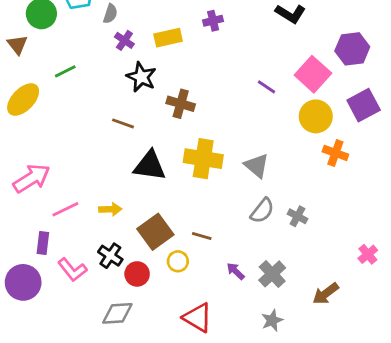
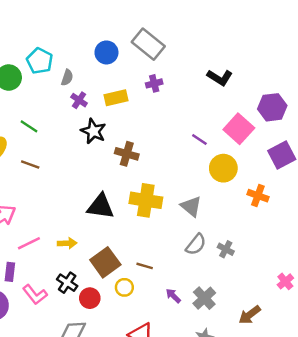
green line: (65, 71) -> (29, 126), turned 60
yellow circle: (316, 116) -> (223, 168), moved
brown line: (123, 123) -> (30, 165), moved

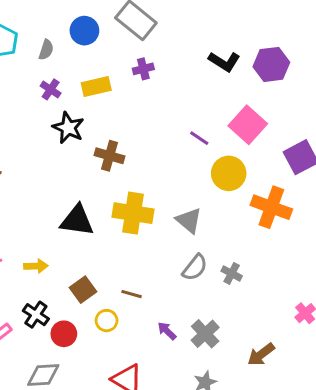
gray semicircle: (67, 78) -> (46, 50), moved
purple hexagon: (272, 107) -> (271, 64), moved
orange cross: (258, 196) -> (271, 207), size x1.5
brown square: (105, 262) -> (83, 290), size x0.7

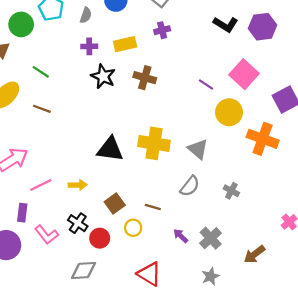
purple cross: (51, 89) -> (89, 46), turned -35
brown cross: (109, 156) -> (145, 78), moved
gray semicircle: (195, 268) -> (190, 186), moved

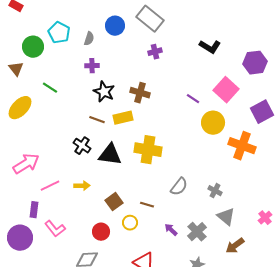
purple hexagon: (263, 27) -> (255, 63), moved
yellow rectangle: (125, 44) -> (123, 118), moved
brown line: (42, 109) -> (97, 120), moved
gray triangle: (198, 149) -> (226, 217), moved
black cross: (78, 223) -> (82, 146), moved

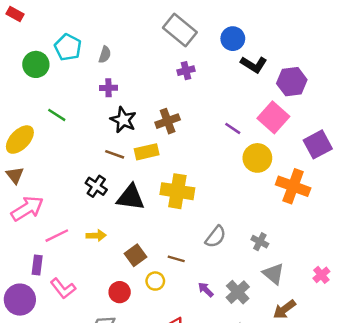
blue circle: (115, 26) -> (233, 39), moved
purple hexagon: (255, 63) -> (292, 82), moved
brown triangle: (16, 69) -> (15, 175), moved
brown cross: (140, 93) -> (168, 121), turned -36

